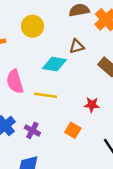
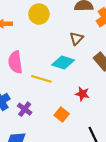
brown triangle: (77, 46) -> (76, 38), turned -40
cyan diamond: (54, 64) -> (63, 62), moved

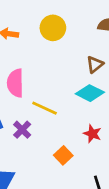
cyan diamond: (63, 62) -> (90, 93), moved
purple cross: (25, 109) -> (22, 130), moved

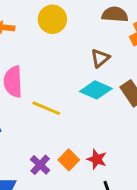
purple cross: (22, 130) -> (40, 165), moved
red star: (92, 134) -> (97, 159), moved

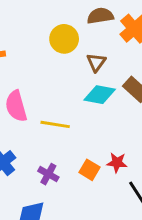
yellow circle: (52, 19) -> (64, 39), moved
purple cross: (40, 165) -> (48, 174), moved

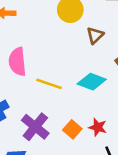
cyan diamond: (100, 95) -> (92, 82), moved
purple cross: (48, 174) -> (35, 127), size x1.5

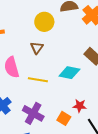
brown triangle: (95, 35) -> (37, 48), moved
orange square: (72, 129) -> (64, 118), moved

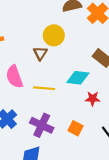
yellow circle: (44, 22) -> (54, 35), moved
red star: (80, 106) -> (93, 99), moved

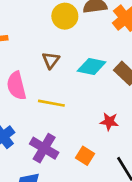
yellow circle: (54, 35) -> (65, 16), moved
cyan diamond: (78, 78) -> (92, 67), moved

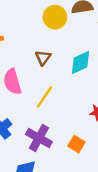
cyan diamond: (92, 67) -> (80, 62), turned -35
yellow line: (51, 103) -> (45, 97), turned -65

